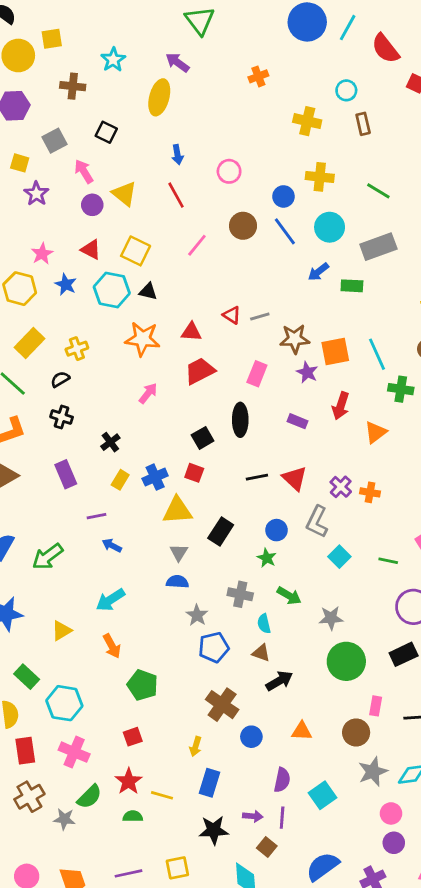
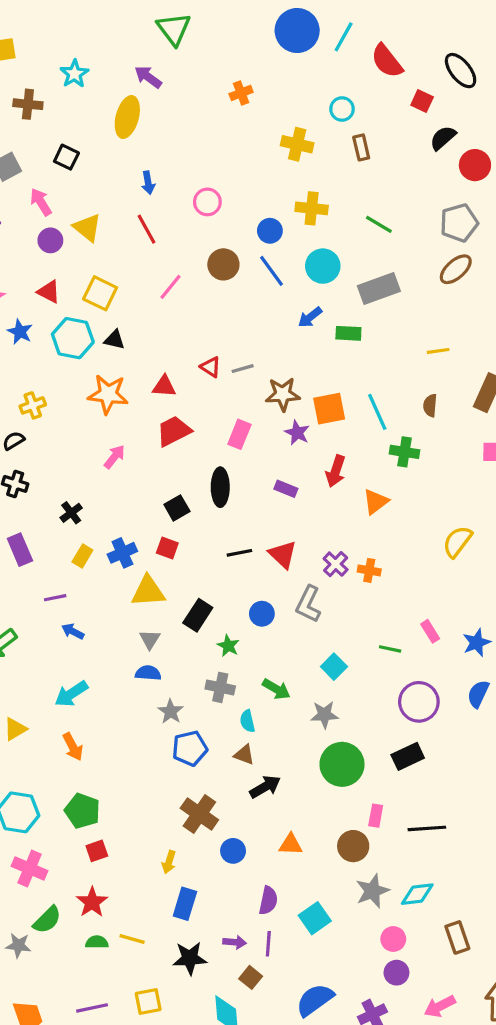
cyan square: (339, 557) -> (334, 667), moved
green star: (267, 558) -> (228, 646), moved
green pentagon: (143, 685) -> (82, 811), moved
yellow line: (162, 795) -> (132, 939), moved

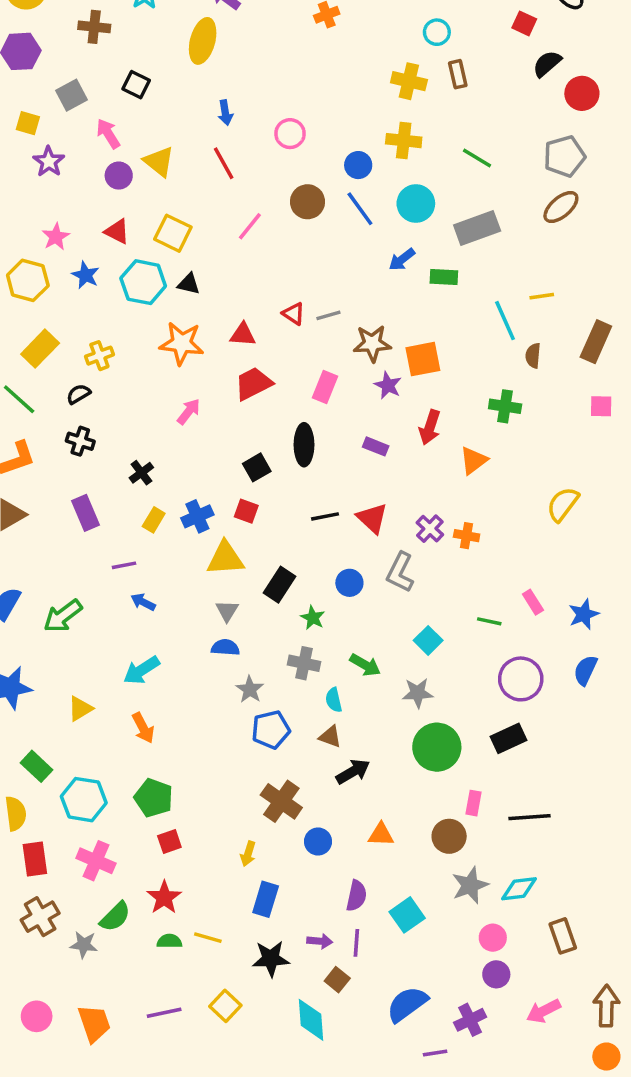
yellow cross: (297, 144) -> (409, 81), moved
cyan line: (377, 412) -> (505, 321), moved
yellow square: (148, 1001) -> (225, 1006), turned -36

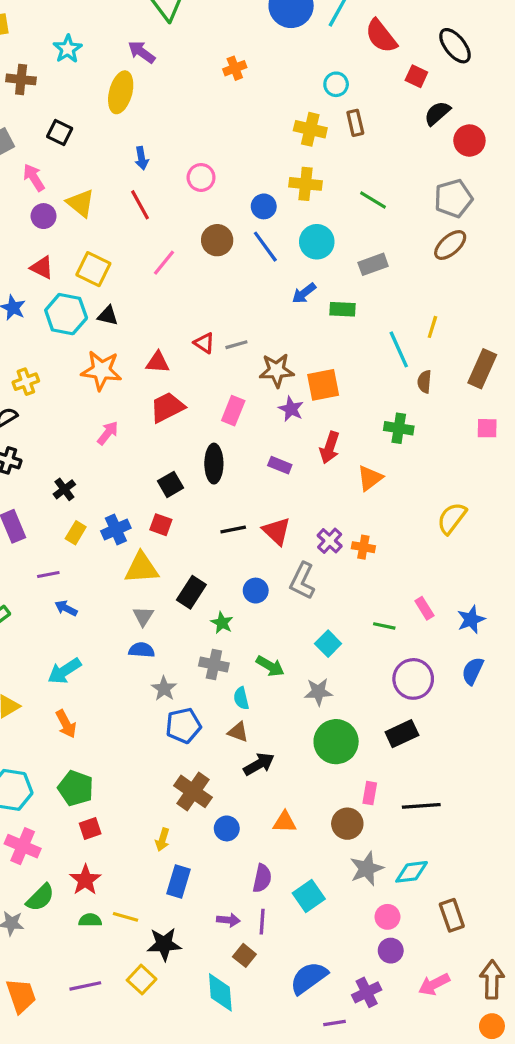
gray rectangle: (477, 228) -> (373, 264), size x0.7
yellow line: (542, 296) -> (432, 327), turned -65
black star: (271, 959) -> (164, 944), moved

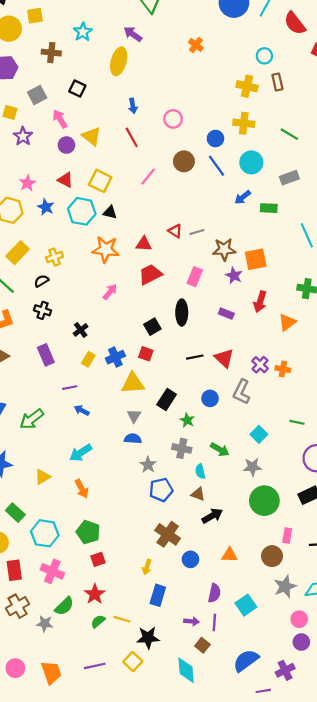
orange cross: (235, 68) -> (196, 45), turned -32
green semicircle: (90, 920) -> (98, 621), turned -40

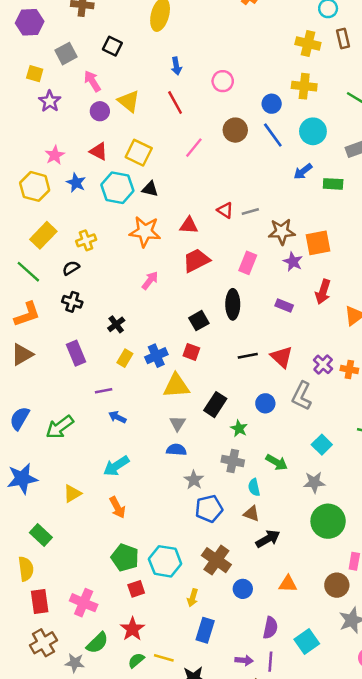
cyan hexagon: (45, 533) -> (165, 561), moved

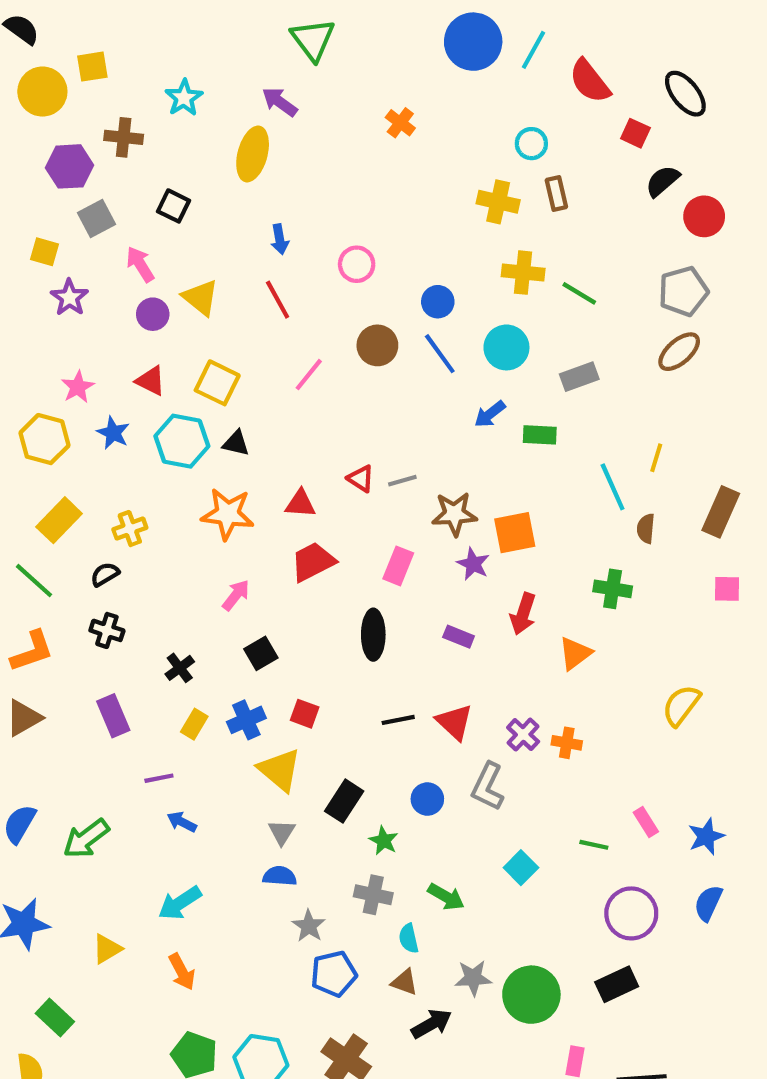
purple hexagon: (30, 22) -> (69, 166), moved
yellow cross: (304, 86) -> (523, 273), moved
black square: (199, 321) -> (261, 653), moved
yellow triangle: (176, 386) -> (280, 770), turned 44
gray star: (314, 482) -> (473, 978), moved

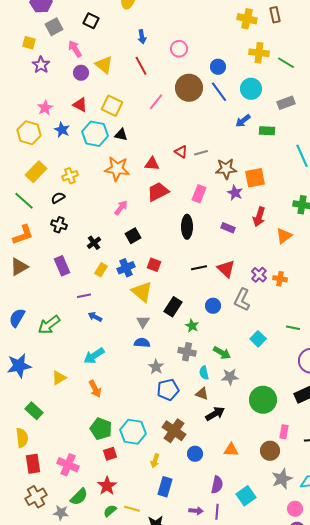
brown circle: (377, 345) -> (189, 88), size x1.4
gray star: (473, 978) -> (230, 377), moved

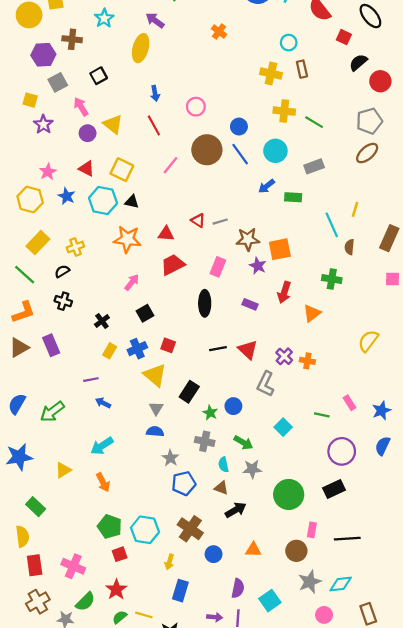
black square: (91, 21) -> (99, 76), turned 35
purple rectangle: (62, 266) -> (51, 345), moved
blue circle: (213, 306) -> (233, 406), moved

